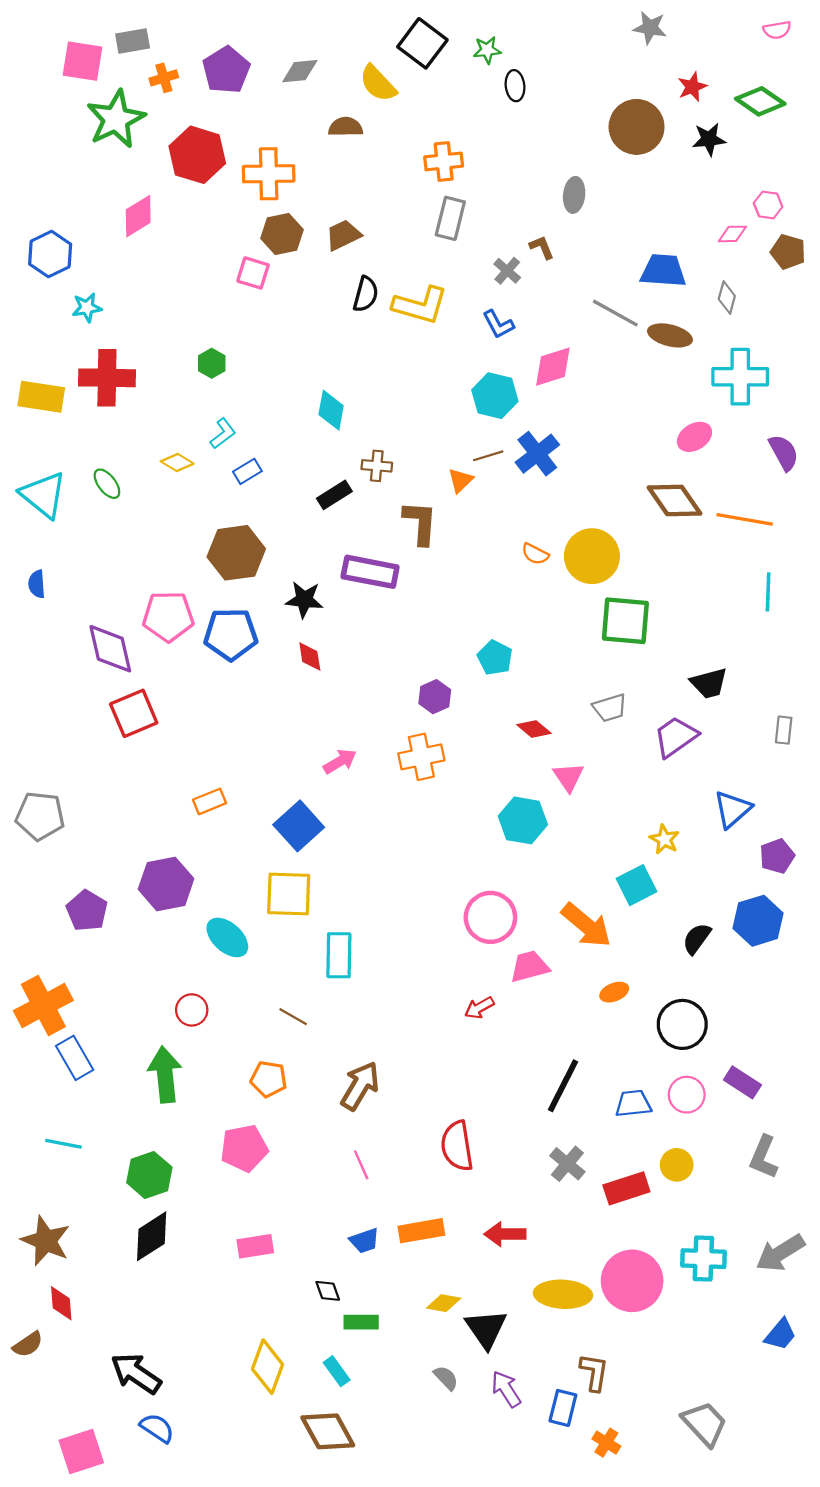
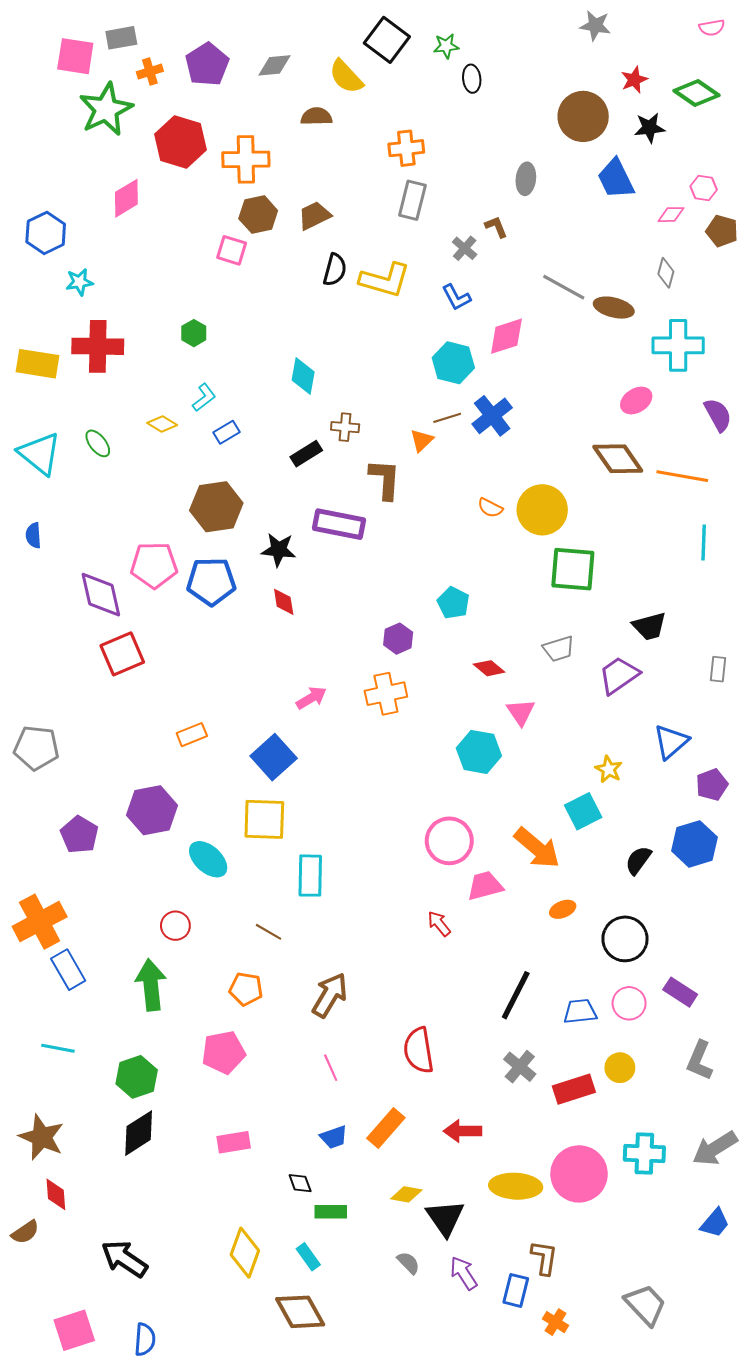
blue trapezoid: (663, 271) -> (616, 179), moved, turned -120
red arrow: (479, 1008) -> (439, 924), turned 80
orange rectangle: (421, 1231) -> (386, 1128), turned -39
blue semicircle: (157, 1428) -> (145, 1339), moved, turned 60

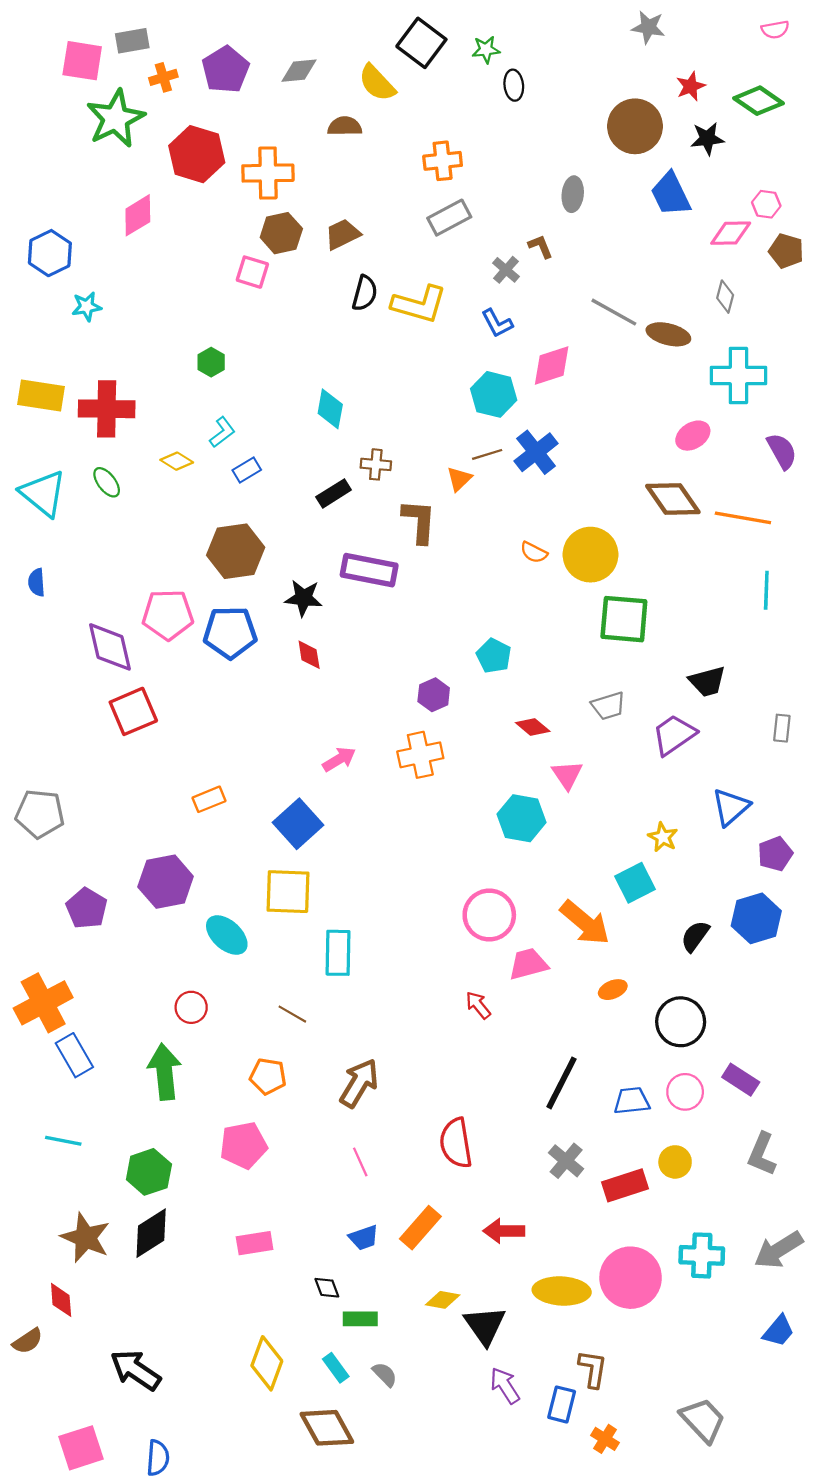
gray rectangle: (412, 200) -> (449, 218), turned 48
pink diamond: (671, 215) -> (731, 233), size x1.4
red cross: (98, 346) -> (107, 409), moved
brown star: (42, 1137) -> (85, 1238), moved
gray semicircle: (408, 1263) -> (385, 1374), moved

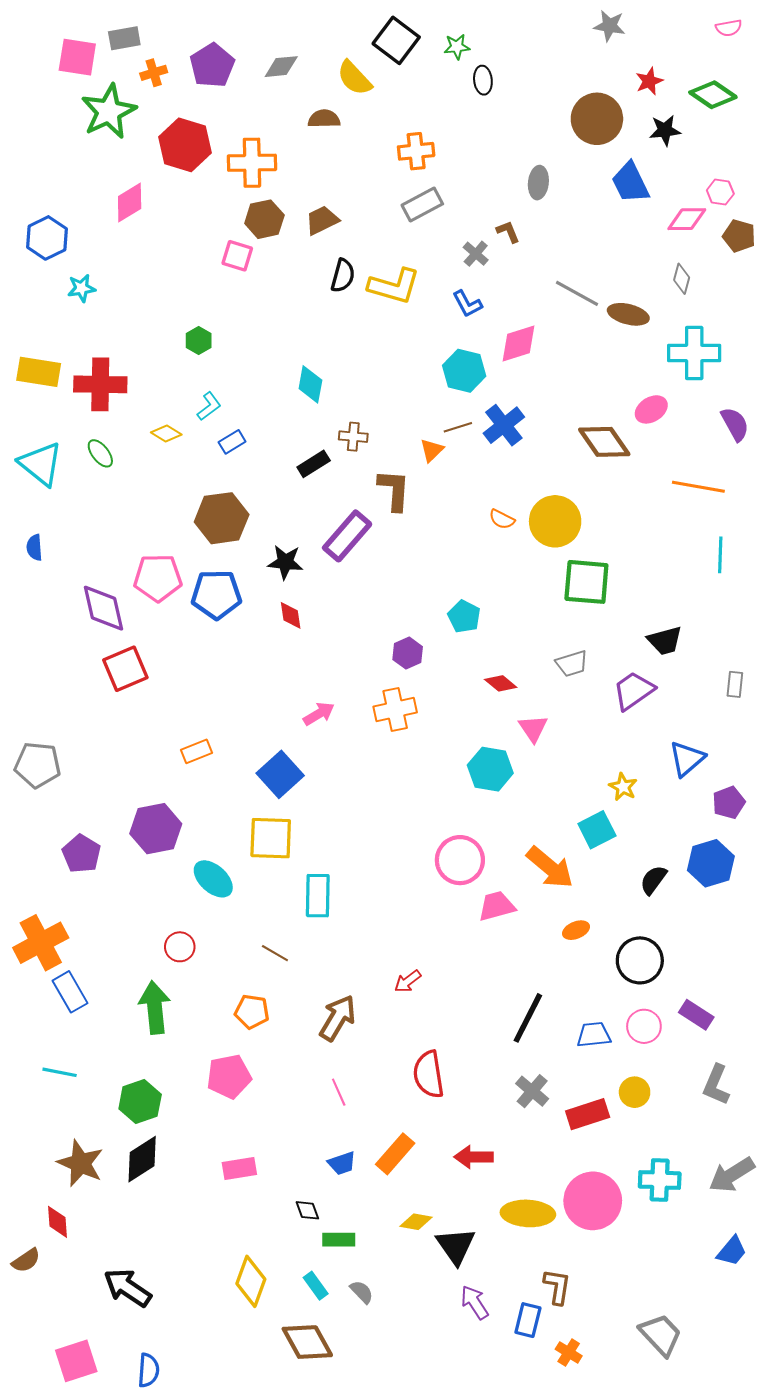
brown diamond: (673, 499) -> (604, 442), moved
purple rectangle: (369, 570) -> (347, 536), turned -60
red arrow: (478, 1005) -> (408, 981), moved, turned -88

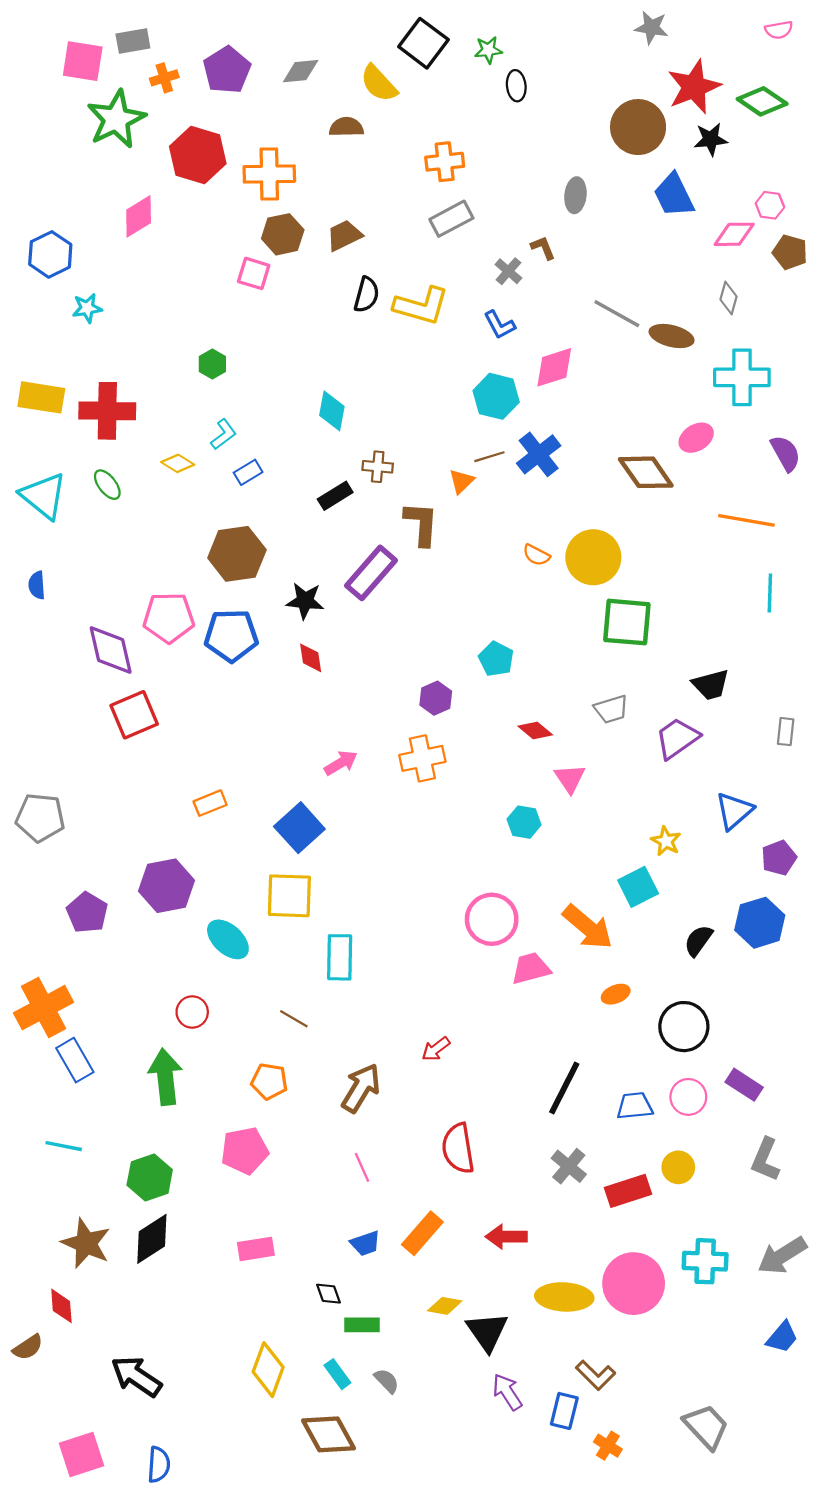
red star: (649, 81) -> (694, 87), size x1.8
cyan hexagon: (490, 769) -> (524, 822), size x0.7
brown L-shape: (557, 1287) -> (596, 1375), turned 126

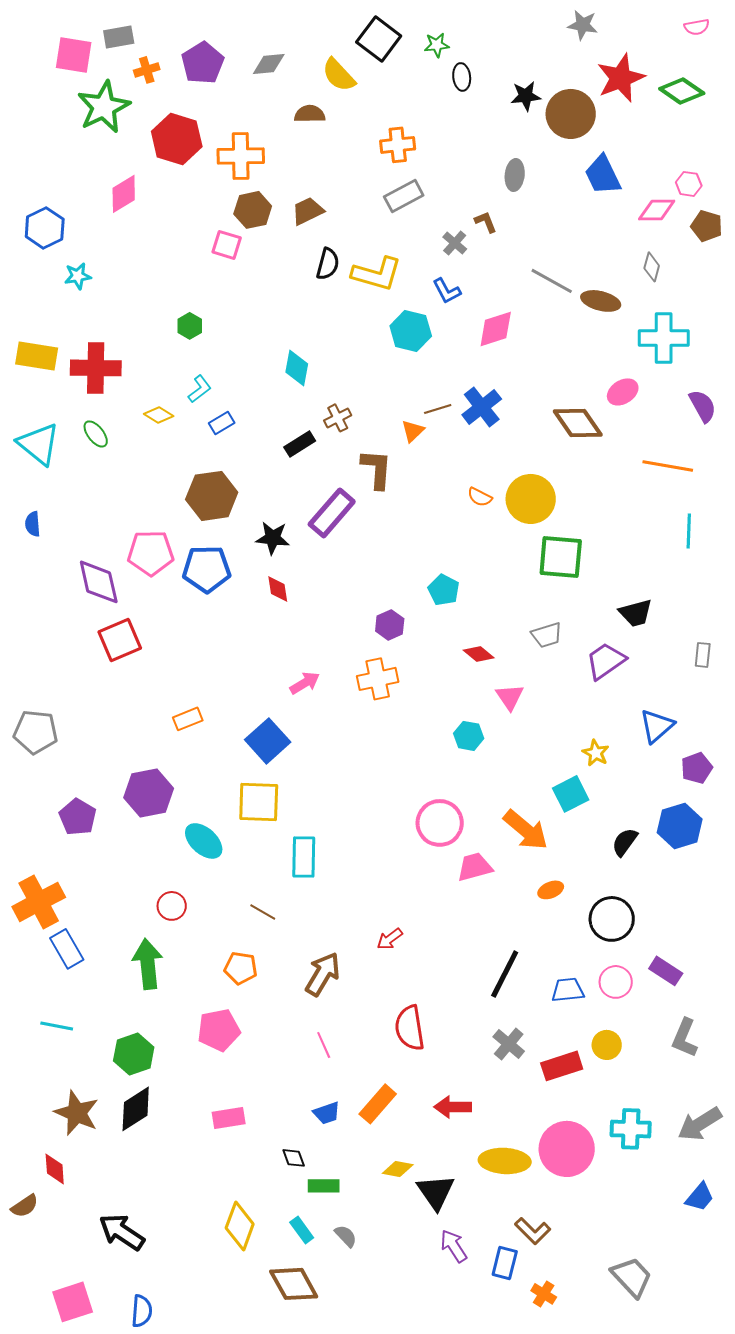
black star: (711, 139) -> (526, 96), moved
cyan hexagon: (496, 396) -> (411, 331), moved
brown cross: (378, 467) -> (338, 418), turned -32

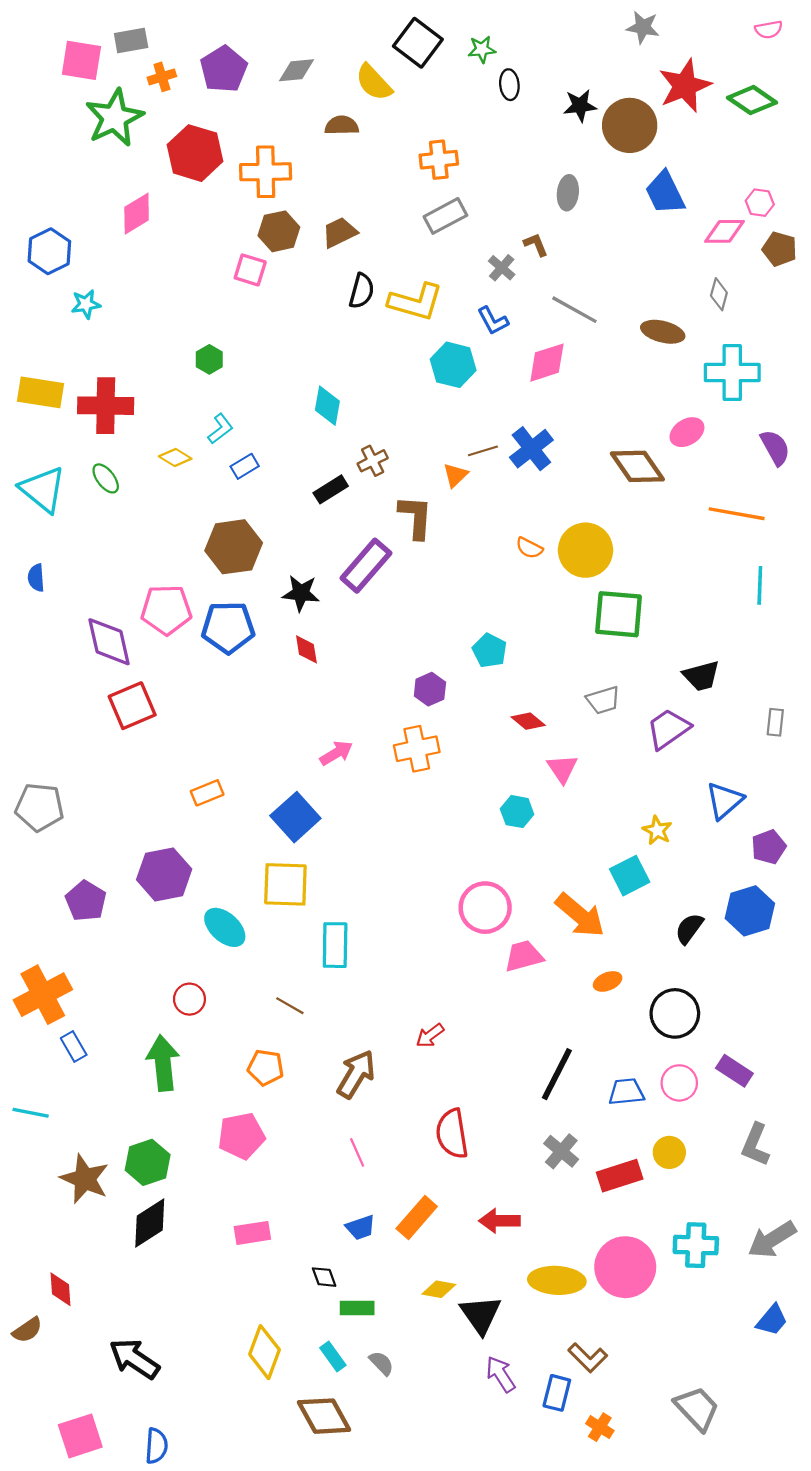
gray line: (552, 281) -> (574, 310), moved
blue rectangle: (67, 949) -> (74, 1047), size x0.7
cyan line: (57, 1026) -> (31, 1113), moved
brown star: (77, 1113) -> (85, 1179), moved

